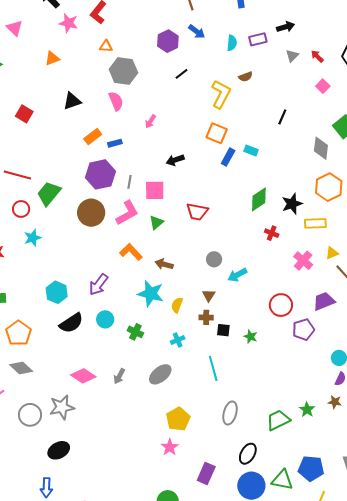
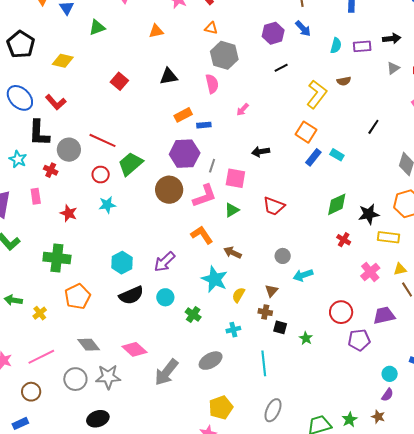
gray diamond: (21, 368) -> (89, 345), moved
gray arrow: (119, 376) -> (166, 372), moved, size x1.8

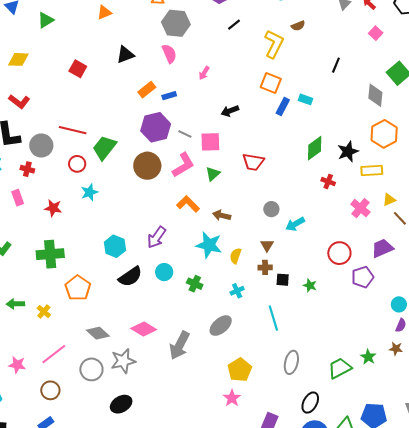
gray line: (212, 166) -> (185, 134), turned -72

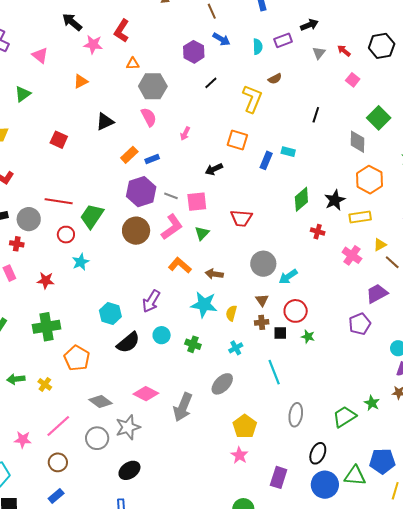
orange square: (271, 83) -> (237, 140), moved
gray circle: (271, 209) -> (263, 264), size x1.6
red circle: (339, 253) -> (296, 311), moved

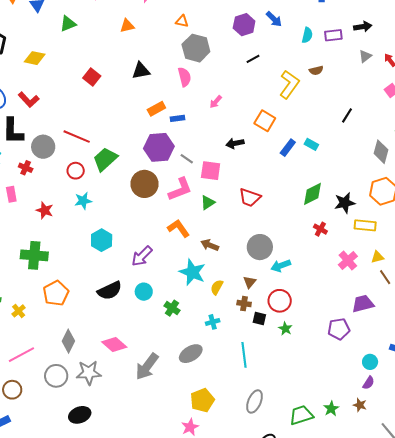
cyan hexagon: (110, 314) -> (102, 240), moved
gray diamond: (100, 401) -> (68, 341), turned 65

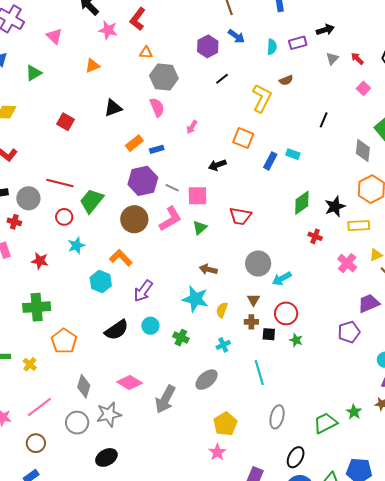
orange L-shape: (178, 228) -> (121, 258), moved

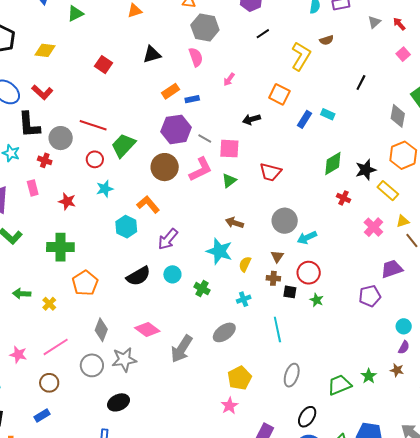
yellow rectangle: (359, 226) -> (388, 191), turned 40

